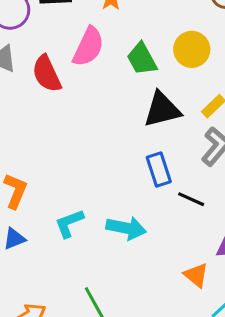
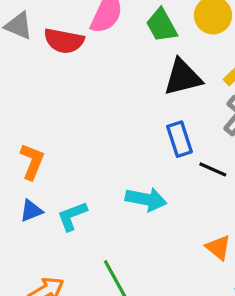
red semicircle: (47, 74) -> (64, 41), turned -54
cyan L-shape: (69, 223) -> (72, 216), moved

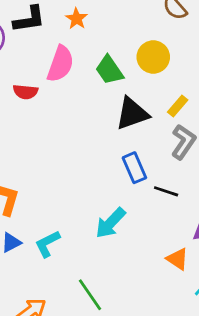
red semicircle: (64, 41) -> (25, 92), size x0.7
cyan arrow: (146, 199) -> (110, 223), turned 128

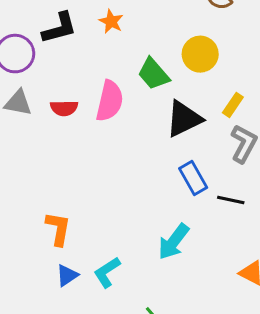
pink semicircle: (60, 64) -> (110, 101), moved

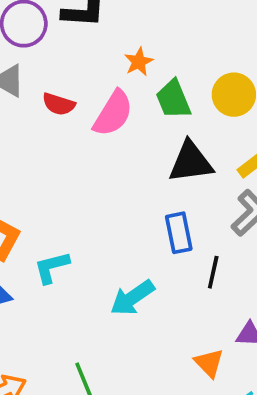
orange star: (111, 21) -> (139, 62), moved
black line: (231, 200) -> (213, 272), turned 72
cyan L-shape: (107, 272) -> (52, 267), moved

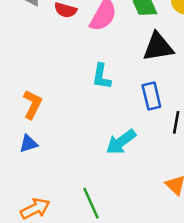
cyan L-shape: (52, 267) -> (102, 76), moved, turned -64

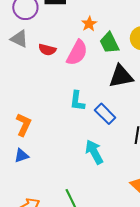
blue rectangle: (151, 96) -> (105, 114), moved, turned -30
cyan arrow: (121, 142) -> (94, 152), turned 100

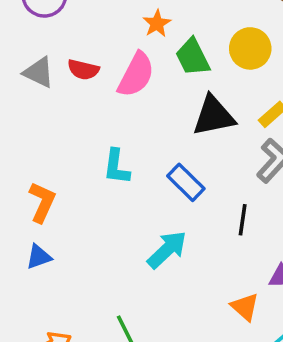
gray triangle: (19, 39) -> (39, 72), moved
cyan L-shape: (77, 101) -> (116, 167), moved
cyan arrow: (94, 152) -> (167, 250), turned 75

